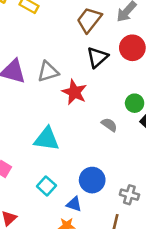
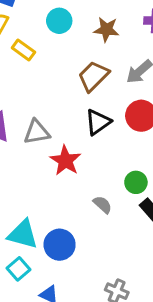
cyan triangle: (47, 139) -> (23, 234), moved
blue circle: (92, 180) -> (60, 245), moved

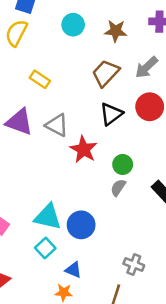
yellow rectangle: (23, 50) -> (40, 79), moved
gray triangle: (37, 132) -> (57, 125), turned 40
green circle: (136, 182) -> (123, 164), moved
gray semicircle: (102, 205) -> (118, 188), turned -96

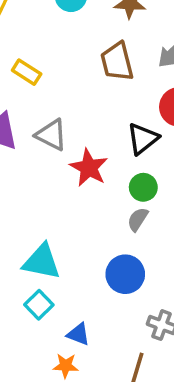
brown trapezoid: (106, 73) -> (117, 62), turned -56
black triangle: (111, 114) -> (143, 139), moved
blue circle: (81, 225) -> (125, 274), moved

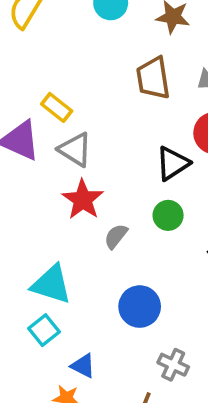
yellow rectangle: (27, 72) -> (57, 107), moved
red star: (89, 168) -> (83, 200), moved
gray semicircle: (138, 219) -> (116, 236), moved

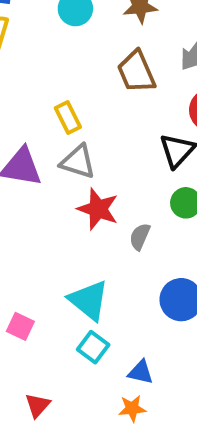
yellow rectangle: (57, 107) -> (68, 117), moved, turned 40
cyan triangle: (51, 284) -> (89, 300), turned 36

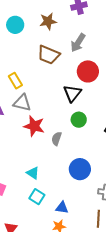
brown trapezoid: (136, 72) -> (49, 55), turned -40
cyan triangle: (89, 300) -> (33, 173), size x0.6

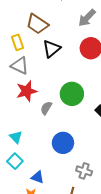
brown trapezoid: (49, 55) -> (37, 24), moved
black triangle: (72, 93) -> (51, 49), moved
green circle: (79, 120) -> (72, 94), size x1.5
red star: (34, 126) -> (27, 91), turned 30

